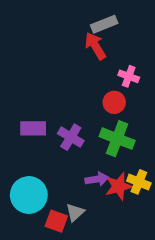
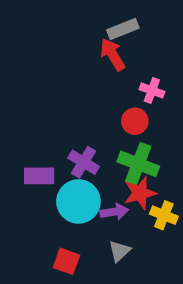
purple rectangle: (33, 128) -> (39, 176), moved
red star: (119, 186) -> (140, 193), moved
cyan circle: (29, 195) -> (78, 201), moved
gray triangle: (75, 212) -> (119, 251), moved

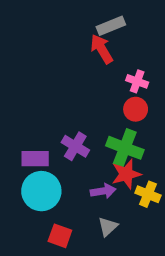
red circle: (135, 121) -> (136, 109), moved
cyan circle: (78, 201) -> (41, 191), moved

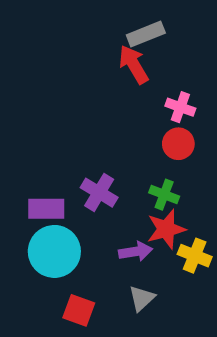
green cross: (125, 148) -> (164, 195), size x0.6

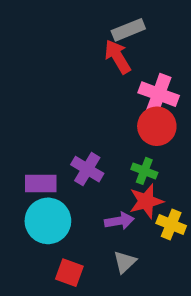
pink cross: (180, 107) -> (159, 94), size x1.5
red circle: (178, 144) -> (157, 126), size x1.4

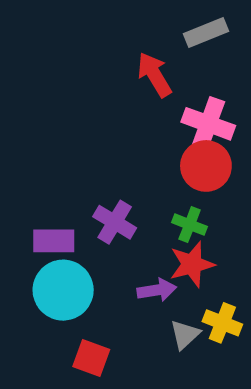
gray rectangle: (128, 30) -> (206, 33), moved
yellow cross: (171, 224) -> (222, 323), moved
gray triangle: (125, 262) -> (185, 335), moved

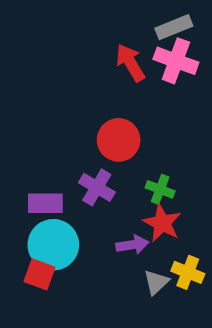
pink cross: (208, 124) -> (176, 61), moved
red circle: (206, 166) -> (119, 140), moved
red star: (192, 264) -> (162, 223), turned -30
red square: (91, 358) -> (39, 274), moved

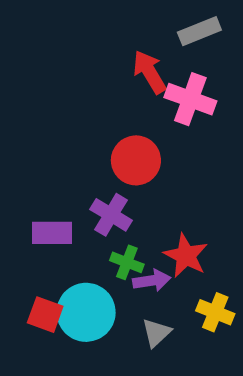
pink cross: (176, 61) -> (190, 99), moved
green cross: (160, 189) -> (127, 262), moved
cyan circle: (53, 245) -> (86, 312), moved
gray triangle: (156, 282) -> (156, 333), moved

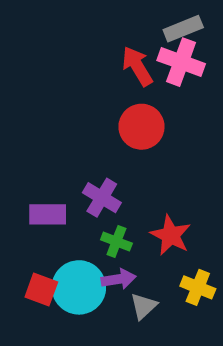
pink cross: (190, 99) -> (181, 62), moved
red circle: (136, 160) -> (141, 127), moved
purple arrow: (152, 281) -> (119, 279), moved

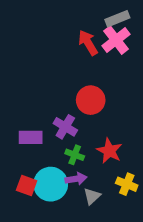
pink cross: (181, 62) -> (116, 40), turned 32
red circle: (141, 127) -> (91, 100), moved

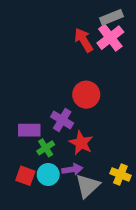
red star: (109, 151) -> (81, 143), moved
green cross: (75, 155) -> (46, 148), moved, turned 36
cyan circle: (51, 184) -> (48, 175), size x0.7
gray triangle: (92, 196) -> (87, 186), size x1.5

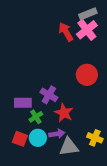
red circle: (86, 95) -> (87, 75), moved
gray triangle: (87, 186) -> (69, 147), turned 35

